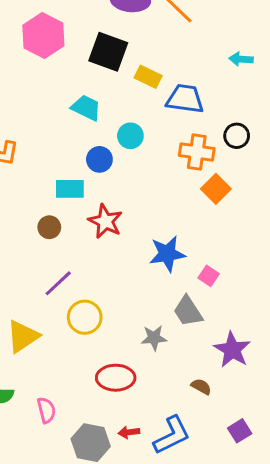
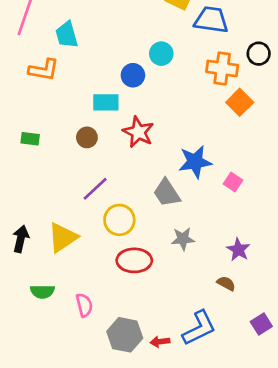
cyan trapezoid: (86, 108) -> (67, 35), moved, turned -132
gray trapezoid: (188, 311) -> (167, 193), moved
purple star: (232, 350) -> (238, 250), moved, size x0.7
red ellipse: (116, 378) -> (134, 260), moved
red arrow: (129, 432) -> (160, 342), moved

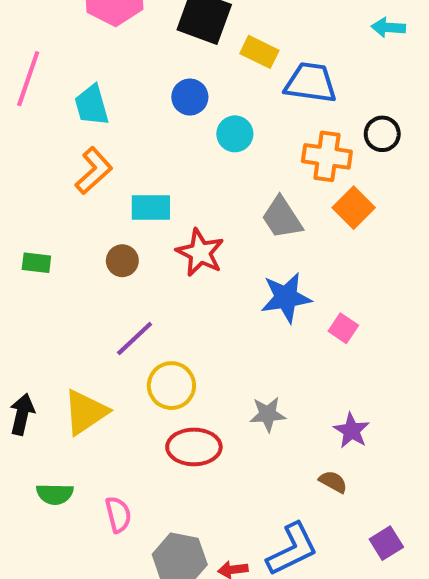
orange L-shape: (44, 70) -> (94, 171), moved, turned -52
blue circle: (133, 75) -> (190, 97), moved
gray trapezoid: (167, 193) -> (282, 218), moved

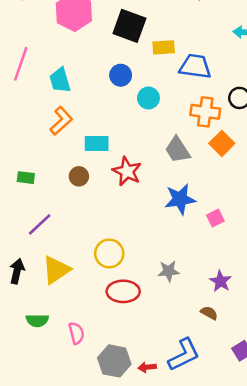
yellow rectangle: (259, 52) -> (164, 47), turned -30
pink square: (343, 328) -> (215, 218), turned 30
purple line: (135, 338) -> (40, 224), moved

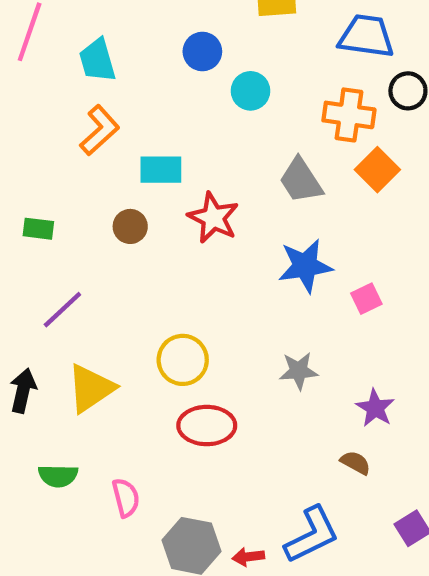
blue trapezoid: (195, 66) -> (366, 36), moved
gray star: (169, 271) -> (299, 371), moved

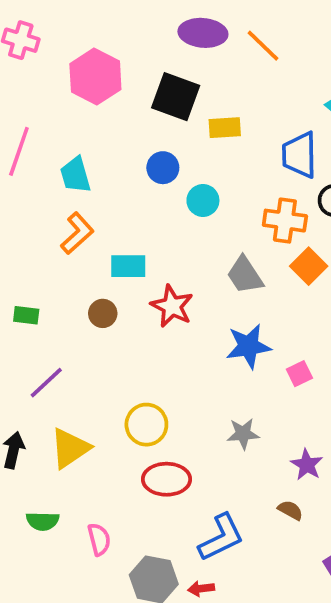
blue trapezoid: (366, 36) -> (299, 155), turned -99
blue L-shape: (312, 535) -> (221, 538), moved

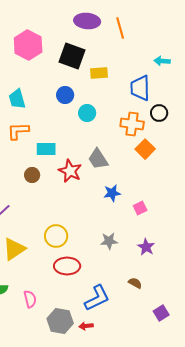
orange line: (263, 46) -> (120, 28), turned 30
orange L-shape: (77, 233) -> (18, 131), turned -140
gray trapezoid: (245, 275) -> (98, 159), moved
blue star: (248, 346) -> (112, 193), size x0.7
purple star: (307, 465) -> (146, 247), moved

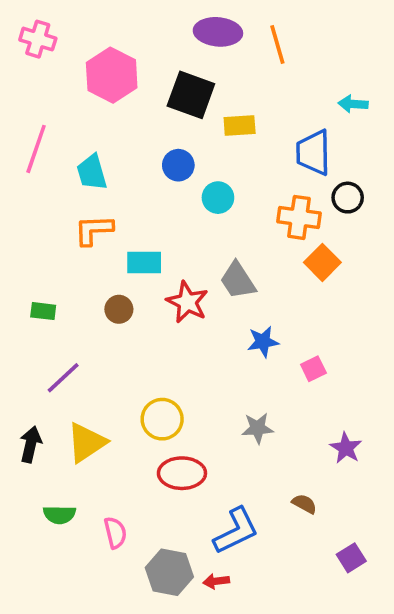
purple star: (146, 247) -> (346, 448), moved

